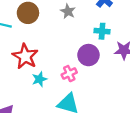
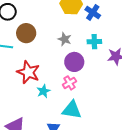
gray star: (68, 11) -> (65, 39), moved
purple circle: (88, 55) -> (74, 62), moved

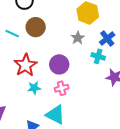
blue cross: (93, 12) -> (107, 38), moved
gray star: (65, 39) -> (78, 38), moved
purple circle: (74, 62) -> (59, 64), moved

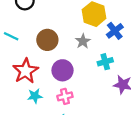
brown circle: (36, 27) -> (47, 40), moved
blue cross: (107, 38) -> (115, 31), moved
cyan cross: (98, 56) -> (105, 62), turned -32

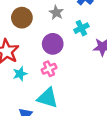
purple circle: (63, 70) -> (53, 44), moved

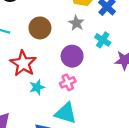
cyan cross: (81, 28) -> (103, 40), turned -32

